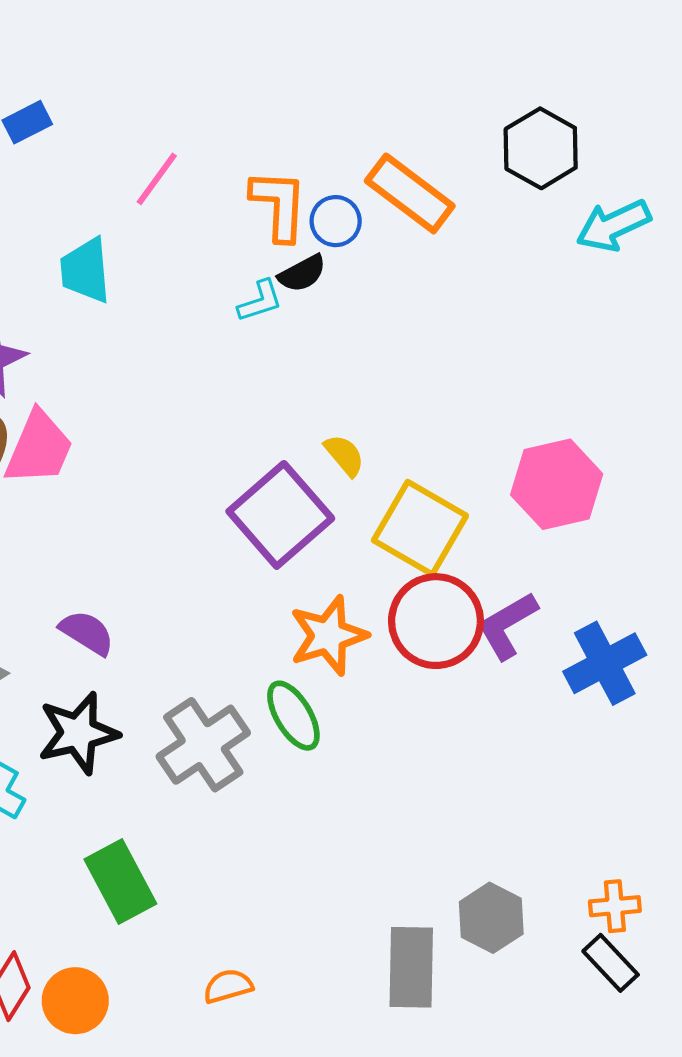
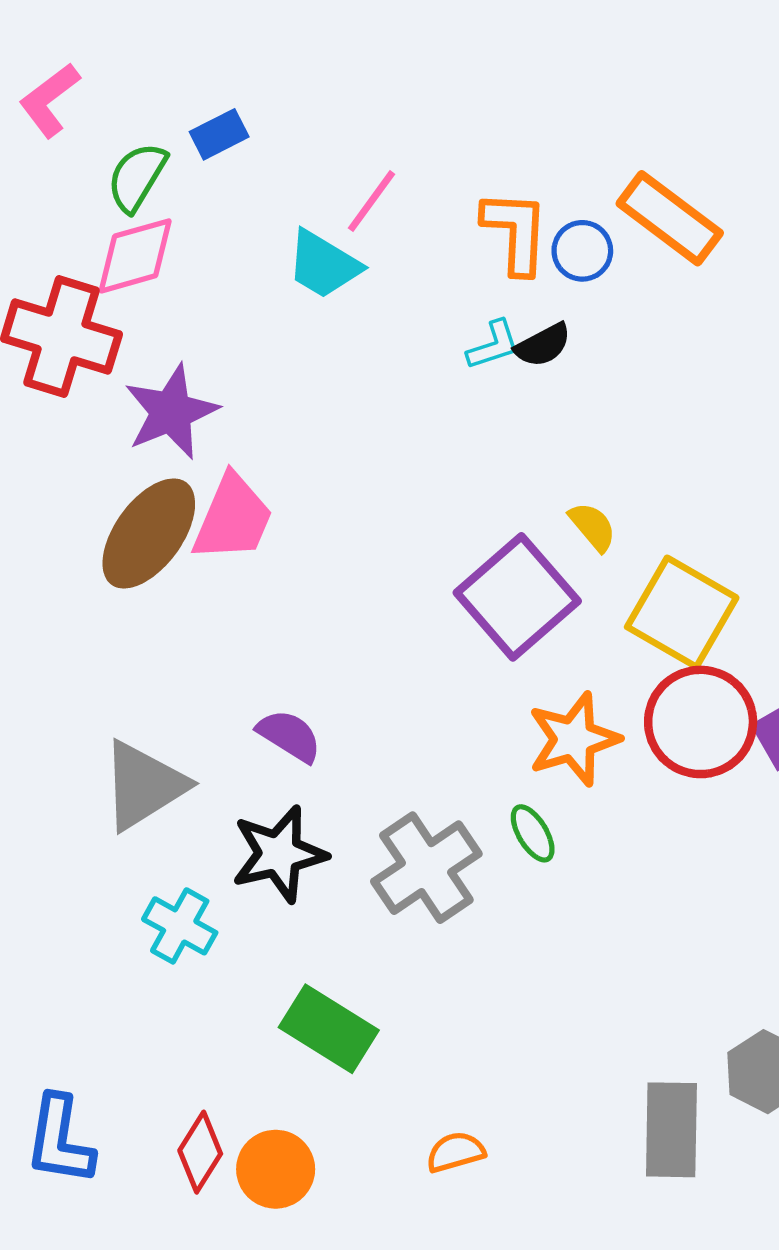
cyan trapezoid: (85, 271) -> (324, 265), moved, turned -54
black semicircle: (302, 273) -> (543, 345), moved
green ellipse: (293, 716) -> (533, 833), size x0.7
green rectangle: (120, 881) -> (329, 1029), turned -30

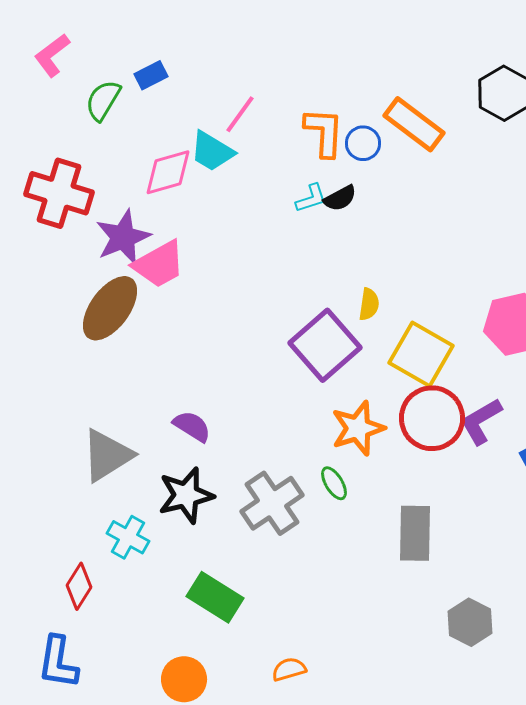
pink diamond: (135, 256) -> (168, 172), moved
pink trapezoid: (233, 518) -> (159, 264), moved, turned 38
yellow semicircle: (593, 527) -> (369, 304), turned 48
gray rectangle: (671, 1130) -> (415, 533), moved
red diamond: (200, 1152) -> (79, 586), moved

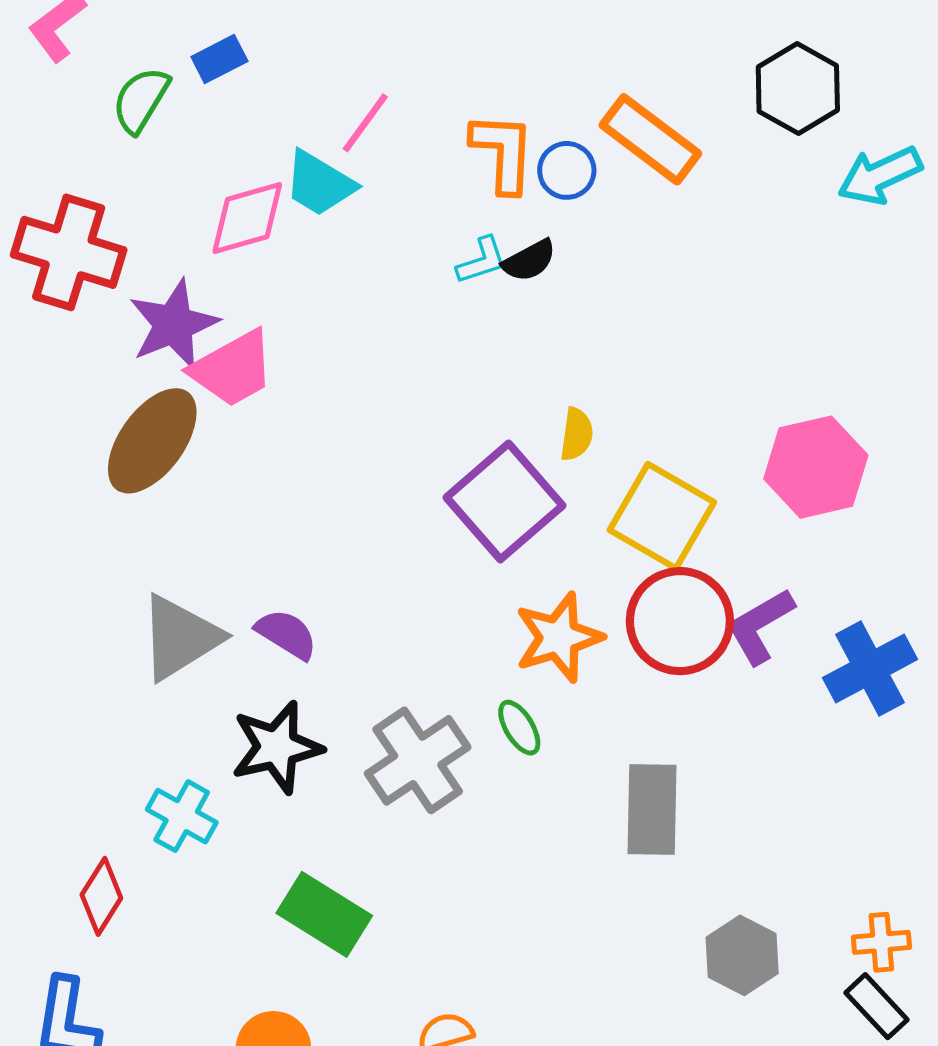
gray triangle: (107, 455) -> (180, 637), moved

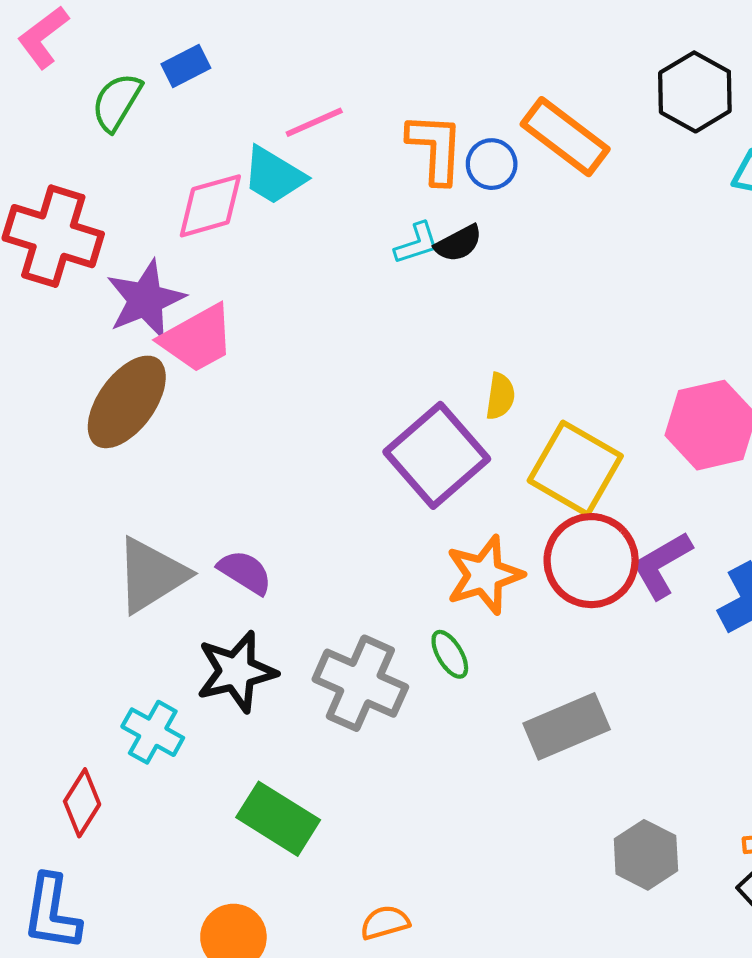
pink line: (365, 123) -> (314, 122), turned 30
gray cross: (418, 760) -> (360, 683), turned -32
gray rectangle: (652, 810) -> (567, 726), turned 66

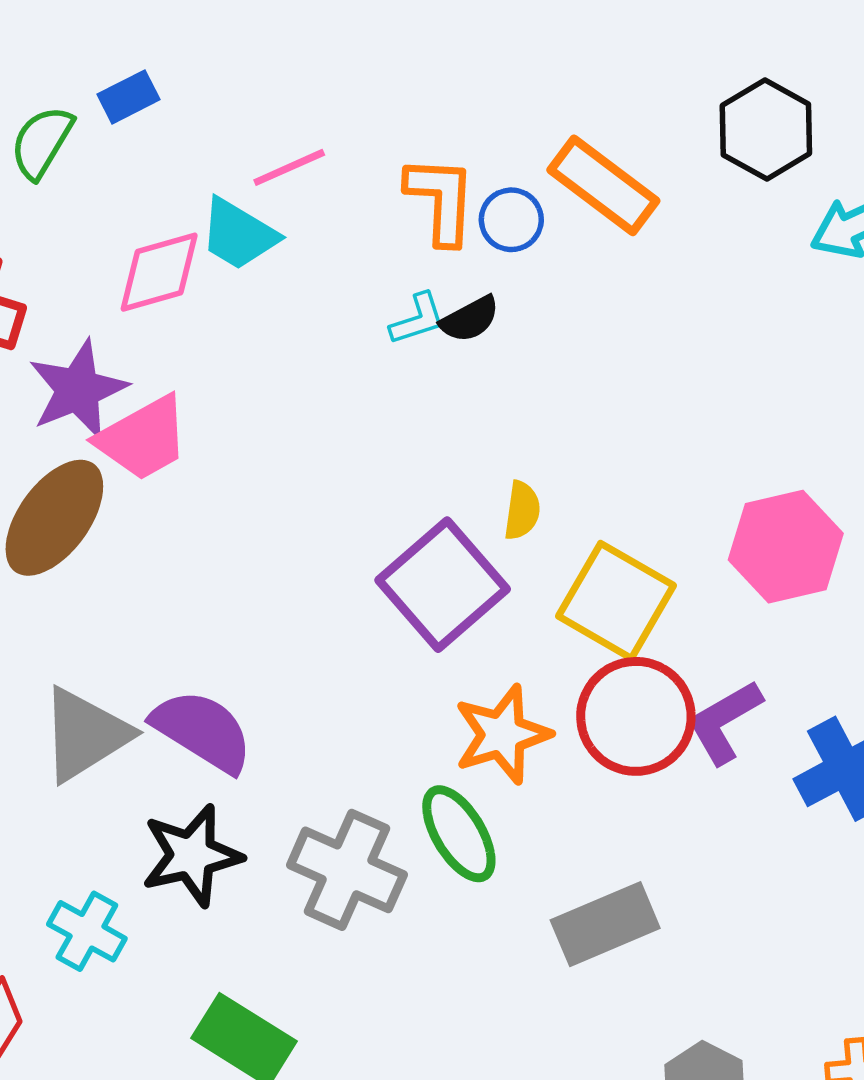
purple semicircle: (245, 572) -> (202, 731), size x1.5
green ellipse: (450, 654) -> (459, 834), size x1.6

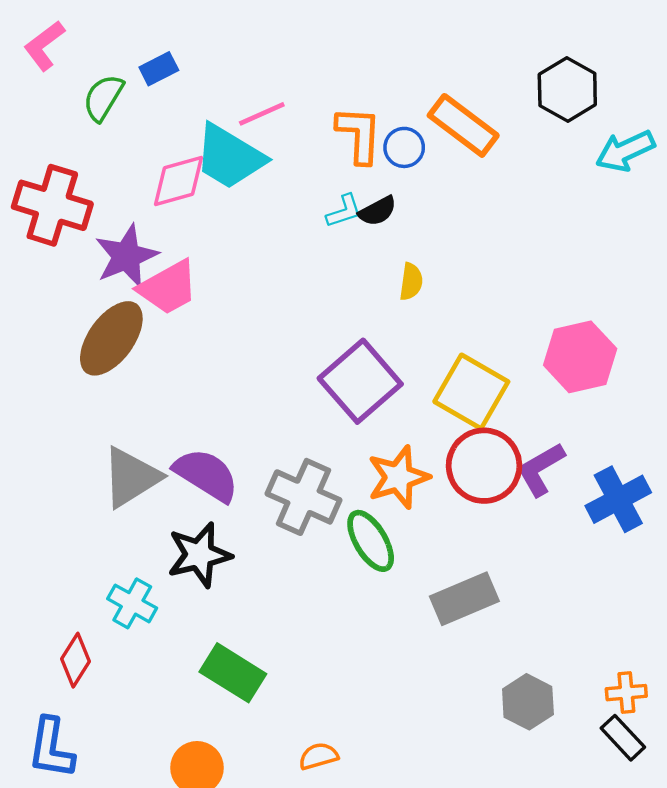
cyan trapezoid: (239, 234) -> (229, 157), size x1.4
yellow semicircle: (522, 511) -> (411, 282), moved
gray cross: (347, 870) -> (303, 497), moved

